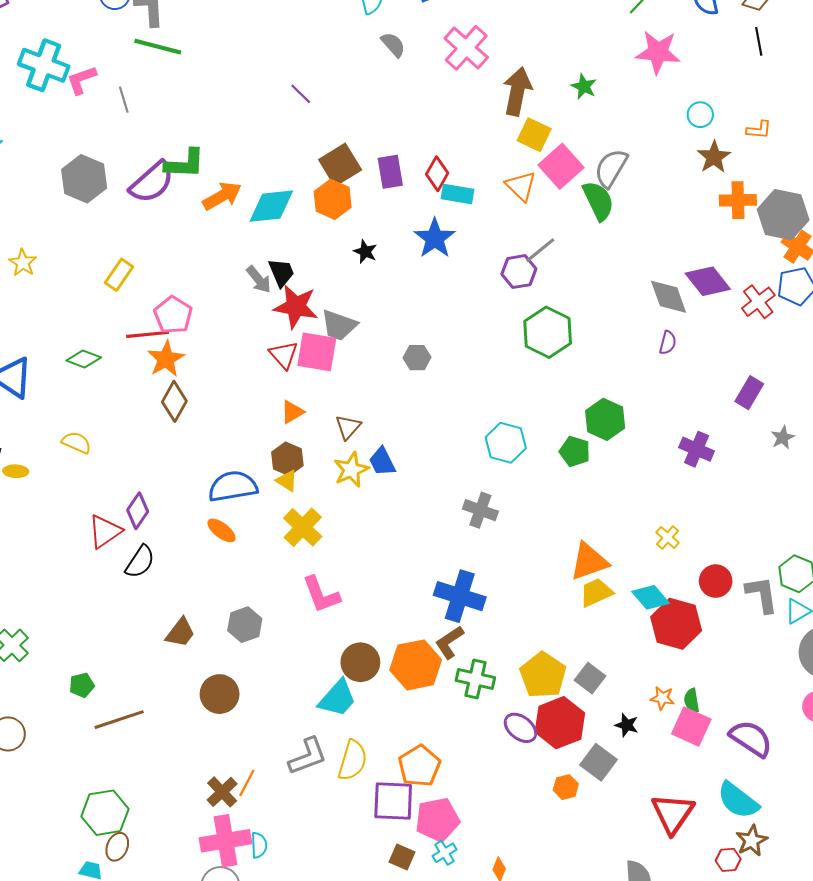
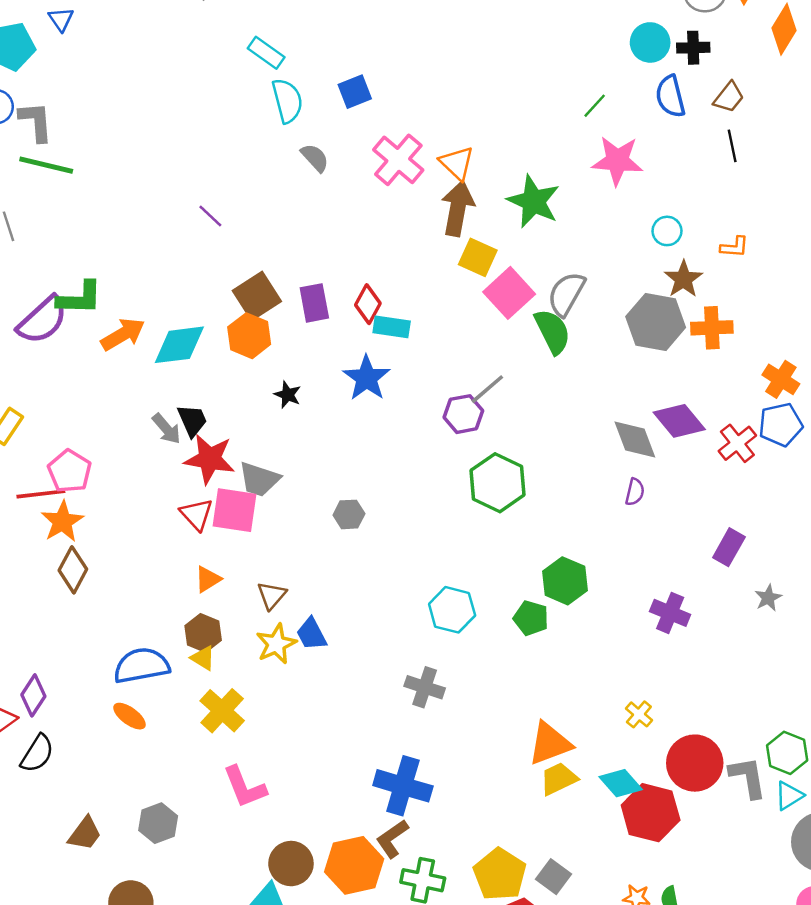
green star: (584, 86) -> (534, 201), size x1.8
orange triangle: (521, 186) -> (457, 163), moved
gray hexagon: (783, 215) -> (656, 322), moved
red circle: (716, 581) -> (695, 763), size x1.5

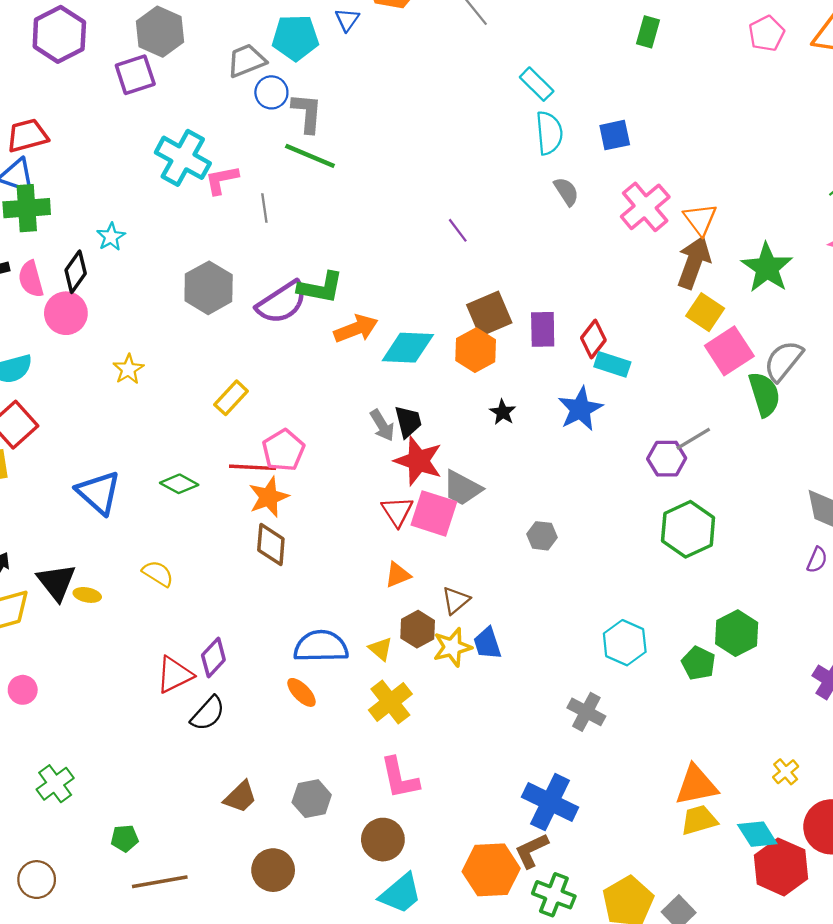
brown diamond: (73, 570) -> (271, 545), turned -33
brown hexagon: (203, 633) -> (418, 629), moved
brown circle: (291, 864) -> (383, 840), moved

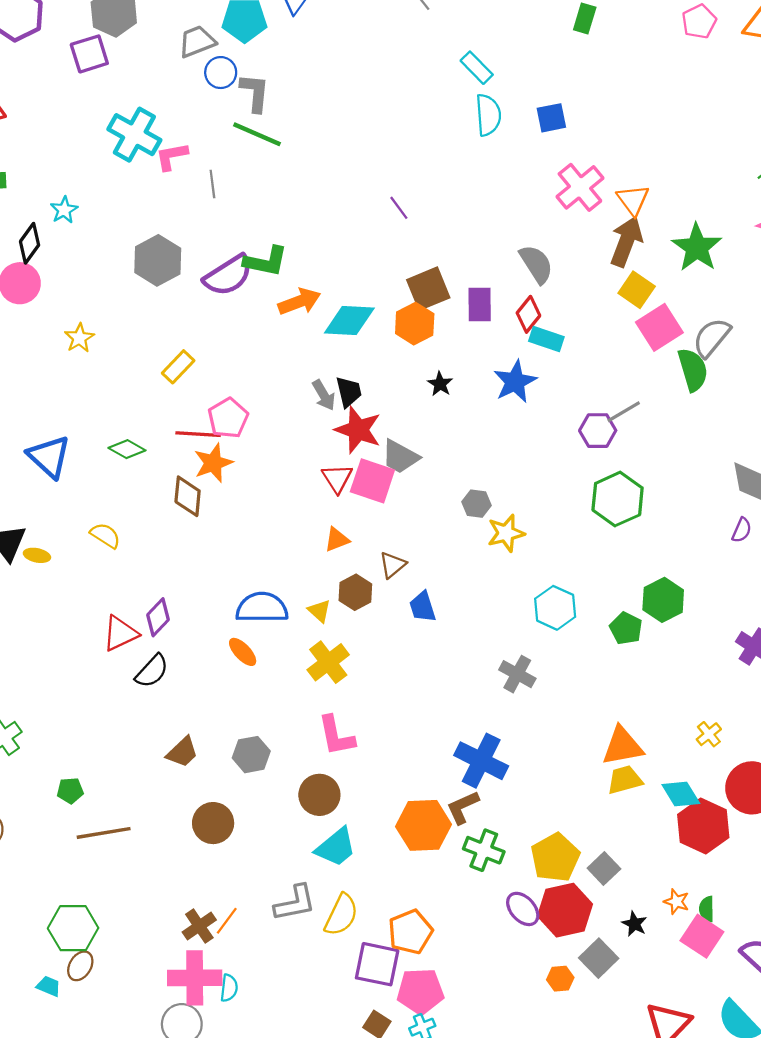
gray semicircle: (566, 192) -> (536, 264), moved, size x1.4
brown diamond: (271, 545) -> (188, 496), moved
yellow star: (452, 647) -> (506, 533), moved

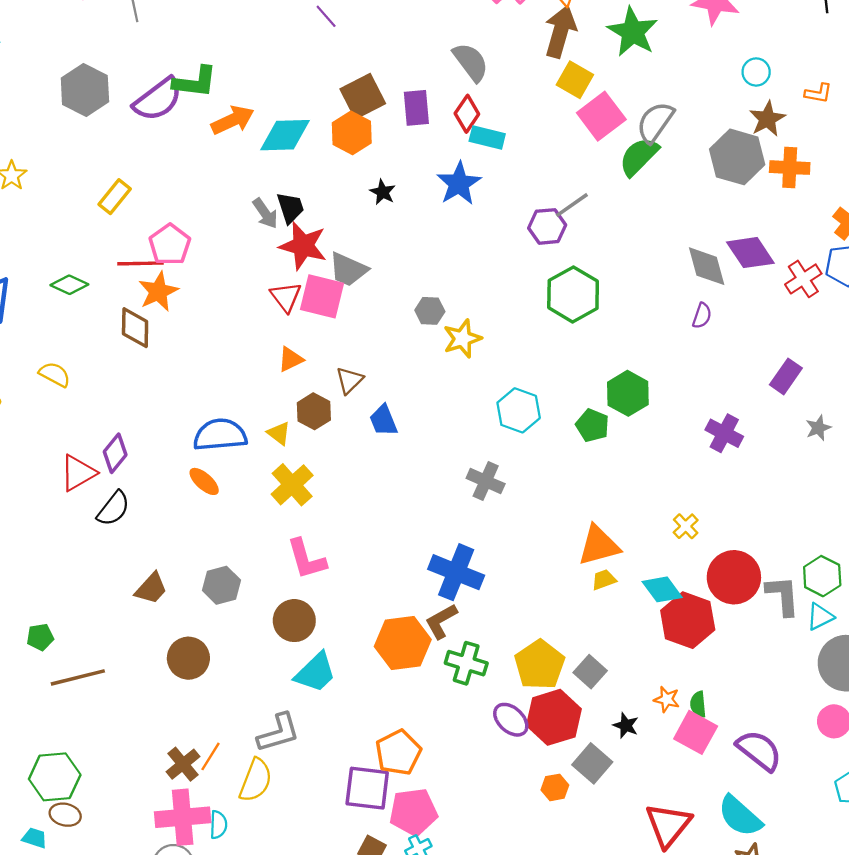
green semicircle: (693, 370) -> (639, 156), turned -114
yellow trapezoid: (625, 780) -> (604, 580), size x0.7
yellow semicircle: (341, 915) -> (256, 780), moved
brown ellipse: (80, 966) -> (65, 815), turned 76

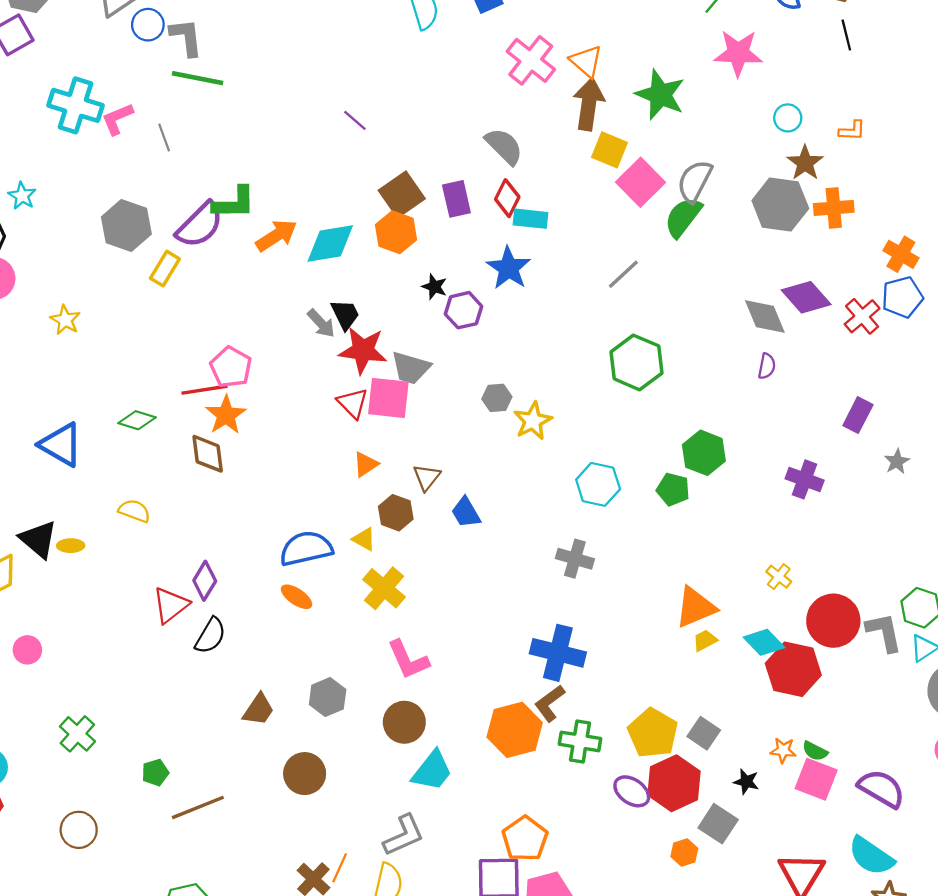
yellow rectangle: (115, 197) -> (165, 269), moved
purple hexagon: (547, 226) -> (464, 310), moved
green semicircle: (698, 704) -> (815, 751), turned -50

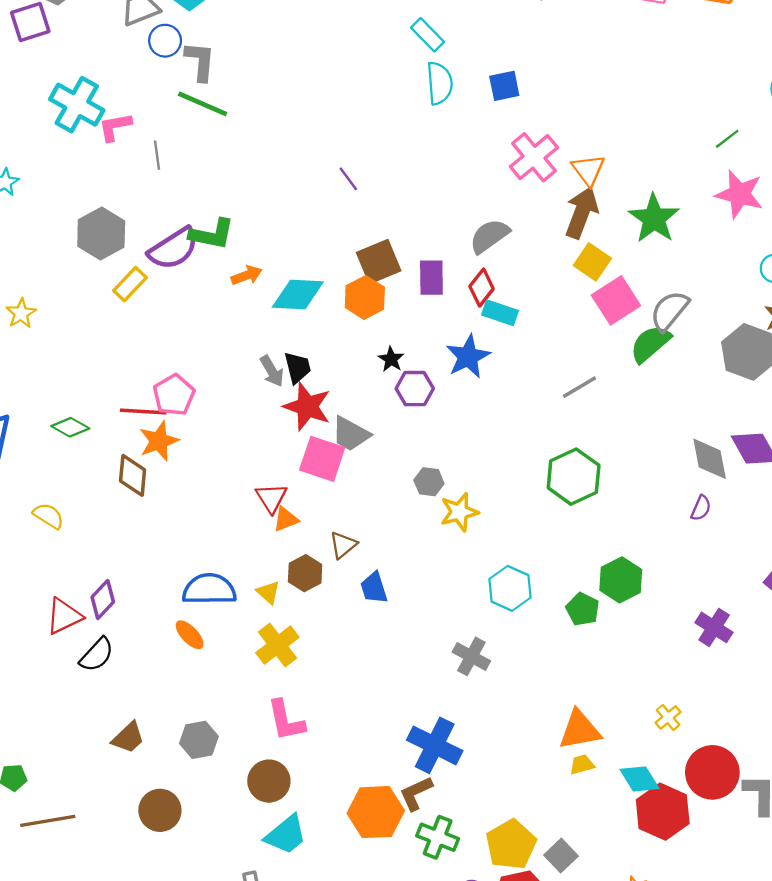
gray semicircle: (504, 146) -> (489, 236), turned -93
orange arrow: (276, 235) -> (247, 275), size x0.7
red triangle: (353, 403) -> (271, 498), moved

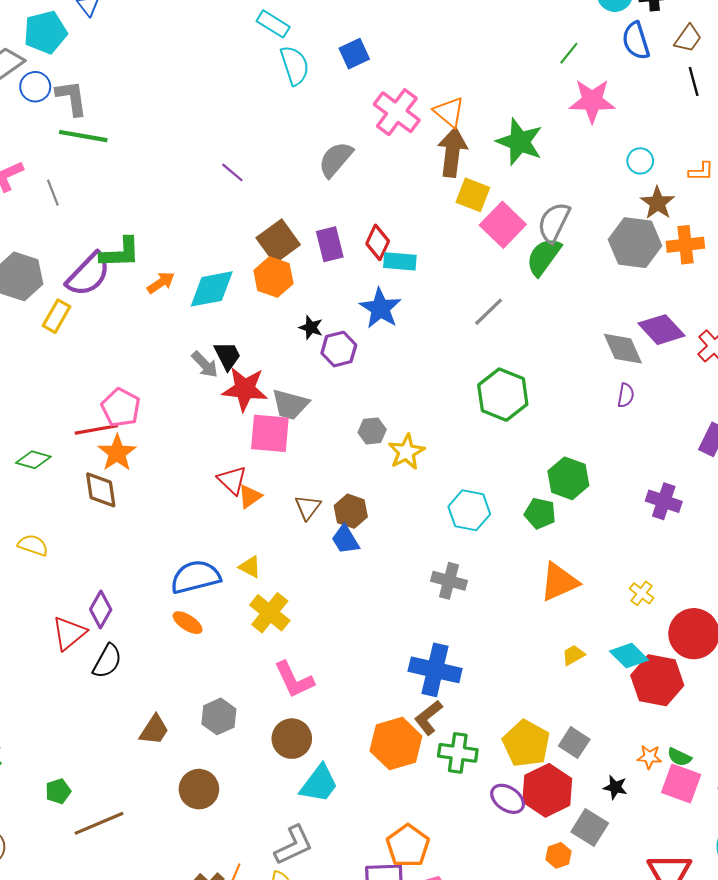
gray semicircle: (489, 236) -> (336, 159), moved
brown hexagon: (305, 573) -> (351, 511), moved
orange triangle: (580, 730) -> (559, 582), moved

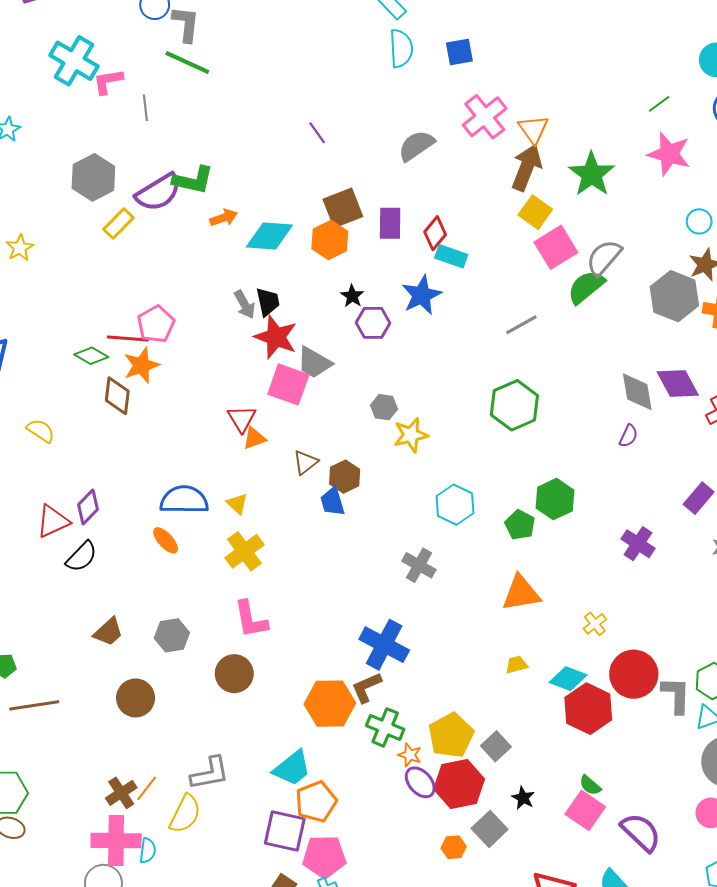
green diamond: (33, 460) -> (91, 356), moved
cyan diamond: (629, 656) -> (568, 679), turned -39
orange star: (649, 757) -> (410, 755), moved
cyan trapezoid: (319, 784) -> (292, 768), moved

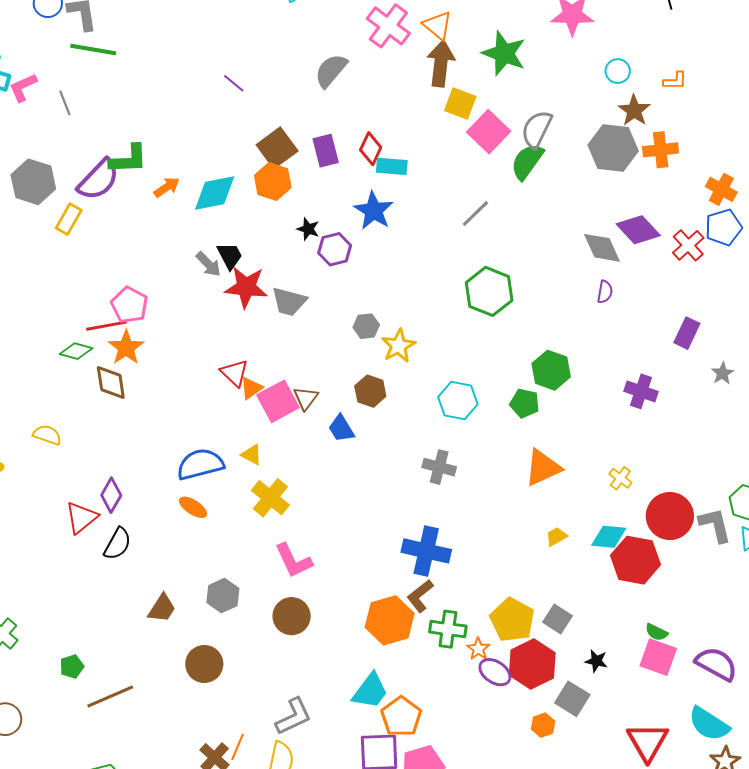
pink square: (288, 384) -> (278, 401), moved, turned -33
brown hexagon: (345, 477) -> (370, 391), moved
orange star: (410, 755) -> (478, 649), turned 30

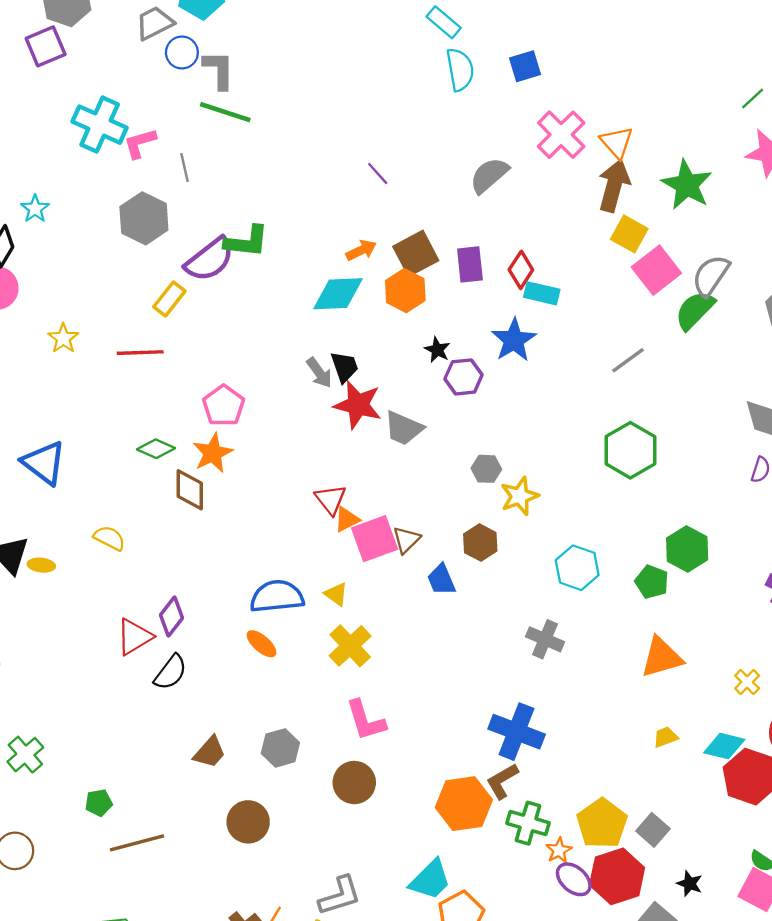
gray hexagon: (33, 182) -> (144, 218), moved
orange arrow: (167, 187) -> (361, 250), moved
red line: (107, 326) -> (140, 353), moved

